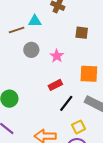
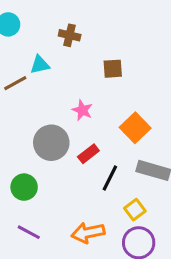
gray circle: (31, 50) -> (51, 143), moved, size x1.5
orange square: (89, 74) -> (135, 128), turned -36

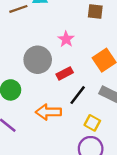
yellow square: (135, 210) -> (92, 123), turned -35
orange arrow: (88, 233) -> (48, 112), moved

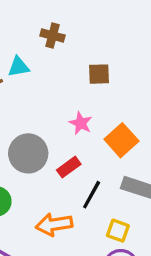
pink star: (66, 39) -> (81, 123), moved

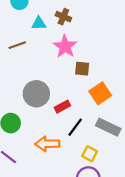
cyan triangle: (18, 67) -> (39, 23), moved
brown square: (99, 74) -> (82, 69), moved
pink star: (81, 123) -> (65, 46), moved, size x1.5

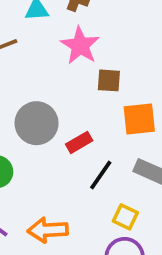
orange square: (100, 93) -> (139, 119), turned 30
orange arrow: (47, 144) -> (48, 230), moved

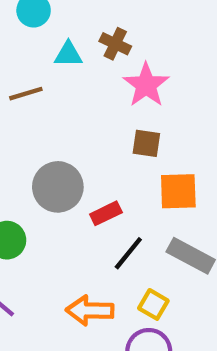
pink star: (80, 46) -> (146, 85), moved
orange arrow: (48, 230) -> (90, 310), moved

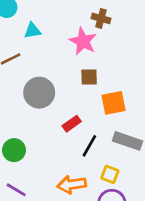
brown cross: (115, 44) -> (101, 18), moved
gray circle: (58, 187) -> (39, 93), moved

